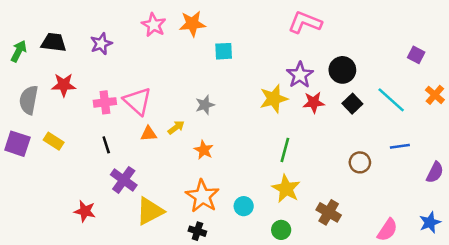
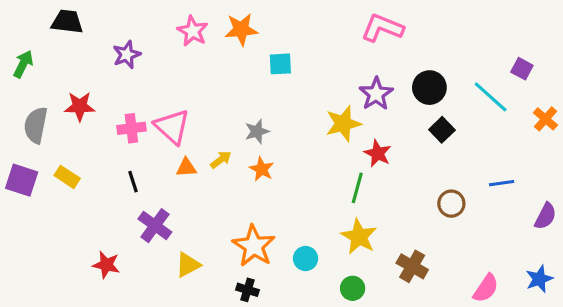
black trapezoid: (54, 42) -> (67, 22), moved
cyan line: (391, 100) -> (491, 97), moved
red star: (314, 102) -> (378, 153), moved, turned 30
orange star: (204, 150) -> (262, 169), moved
yellow triangle: (150, 211) -> (188, 265), size x0.7

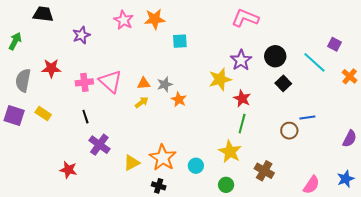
orange triangle: (186, 168) -> (144, 83), moved
orange star: (262, 169) -> (179, 99), moved
blue line: (502, 183) -> (307, 118), moved
green line: (357, 188) -> (242, 124), moved
yellow triangle: (188, 265) -> (132, 163), moved

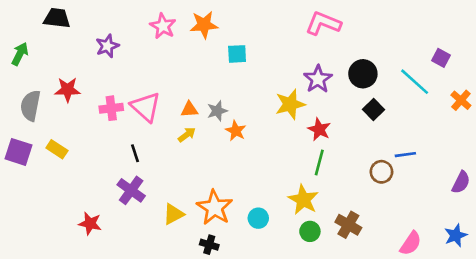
black line: (85, 117) -> (135, 153), moved
green circle: (226, 185) -> (310, 231), moved

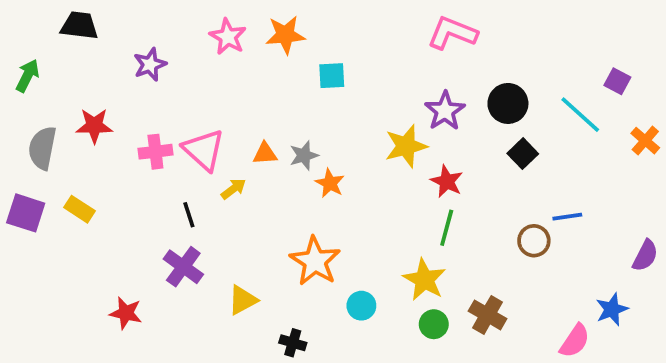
yellow arrow: (187, 135) -> (233, 189), moved
orange star: (215, 208) -> (315, 261), moved
blue star: (456, 235) -> (612, 309), moved

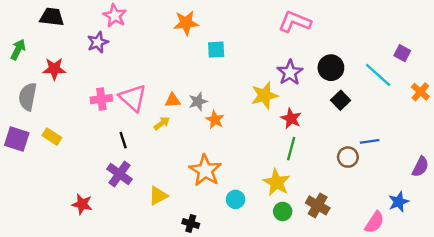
pink star: (228, 37) -> (115, 16), moved
red star: (94, 126) -> (54, 69), moved
yellow arrow: (233, 189) -> (162, 123), moved

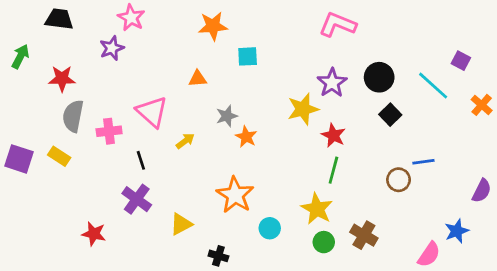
gray semicircle: (28, 97) -> (73, 116), moved
pink cross: (101, 99) -> (109, 131), moved
orange triangle: (173, 100) -> (198, 79), moved

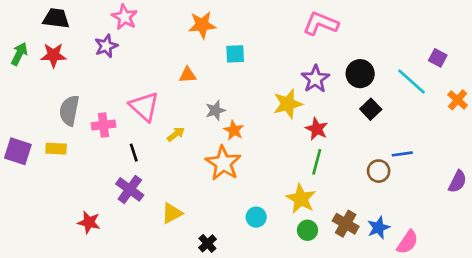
red star: (62, 79) -> (53, 55), moved
yellow rectangle: (59, 156) -> (56, 149), turned -30
orange star: (235, 195) -> (223, 163), moved
blue star: (457, 231) -> (379, 228), moved
black cross: (218, 256) -> (207, 243), turned 30

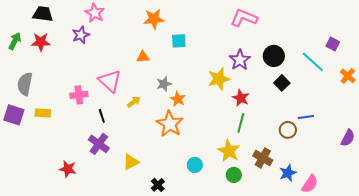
gray semicircle: (69, 110) -> (25, 84), moved
brown cross: (346, 224) -> (263, 158), moved

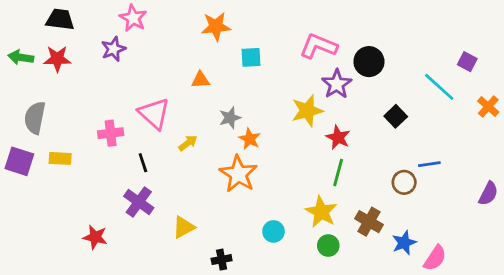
pink L-shape: (244, 18) -> (318, 46), moved
green arrow: (15, 41) -> (21, 57), turned -108
black circle: (274, 56) -> (369, 62), moved
black cross: (158, 185) -> (222, 260), turned 32

